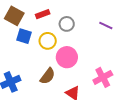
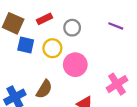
brown semicircle: (48, 76) -> (44, 89), moved

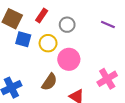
red rectangle: (45, 19) -> (42, 16), turned -32
brown semicircle: (44, 89) -> (49, 82), moved

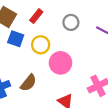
gray circle: (67, 25) -> (71, 22), moved
brown semicircle: (49, 82) -> (28, 83), moved

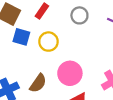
pink circle: (60, 63) -> (70, 73), moved

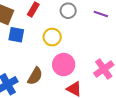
yellow circle: (48, 42) -> (52, 37), moved

